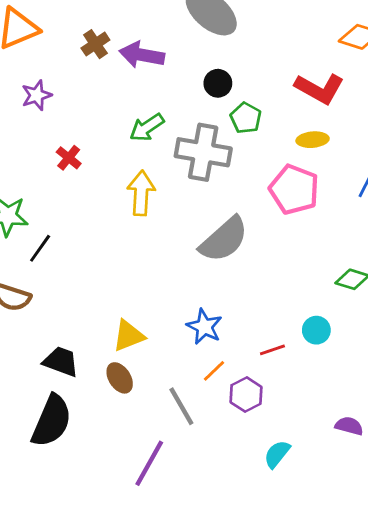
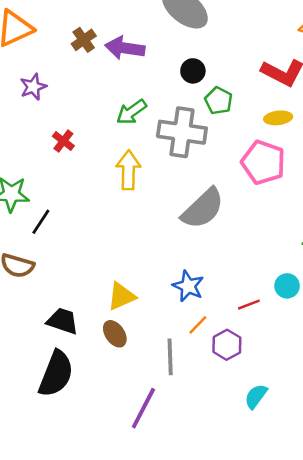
gray line: (181, 406) -> (170, 357), turned 30

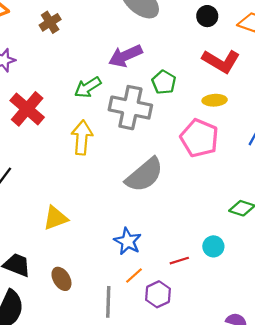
purple arrow: (125, 48) -> (125, 56), moved, turned -36
black circle: (193, 71) -> (207, 16), moved
red cross: (63, 141) -> (27, 109), size x1.8
yellow triangle: (121, 296) -> (55, 218), moved

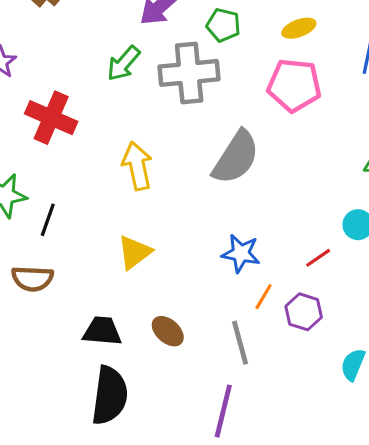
yellow arrow: (82, 138) -> (137, 166), moved

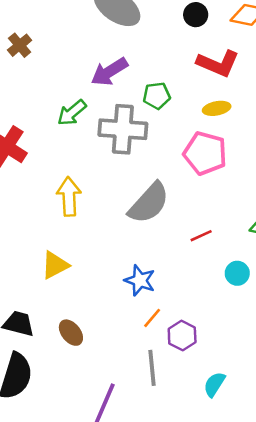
green pentagon: (223, 25) -> (157, 96), turned -30
red line: (318, 258) -> (201, 236), moved
gray line: (240, 343) -> (152, 368), moved

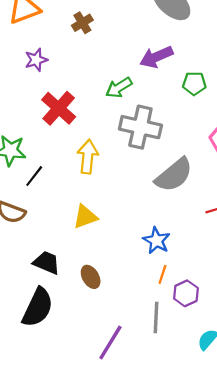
gray cross: (123, 129) -> (140, 127), moved
yellow arrow: (69, 196) -> (88, 157), moved
orange line: (152, 318) -> (162, 274), turned -30

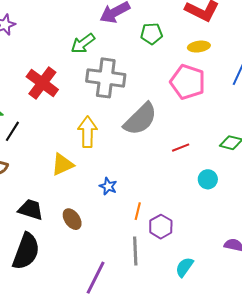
red cross: (59, 108) -> (42, 83), moved
yellow arrow: (88, 157) -> (87, 132), moved
blue star: (156, 241) -> (108, 186), moved, size x0.7

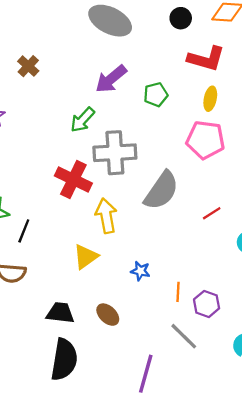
yellow ellipse: (199, 47) -> (210, 99), turned -60
red cross: (42, 83) -> (73, 179), moved
gray line: (135, 251) -> (184, 336), turned -32

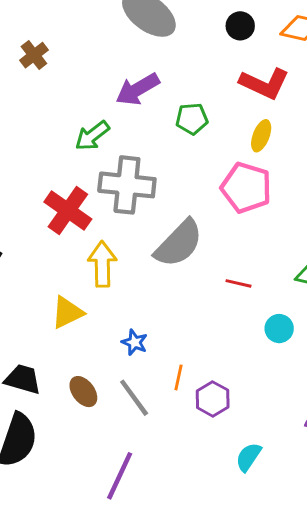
red line: (212, 213) -> (239, 283), turned 36
gray line: (184, 336) -> (134, 398), moved

